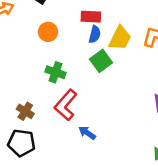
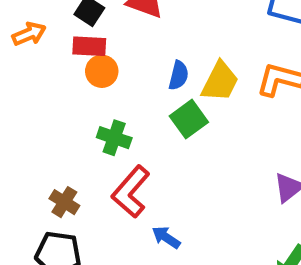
red rectangle: (91, 17) -> (89, 46), moved

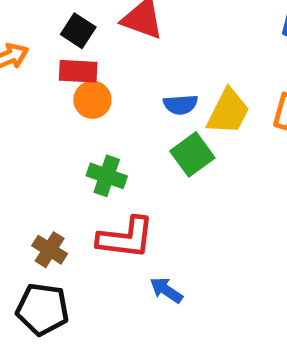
blue semicircle: (179, 75) -> (181, 105), turned 72
red L-shape: (131, 192) -> (126, 238), turned -124

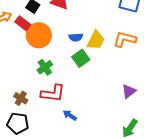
red rectangle: (78, 71) -> (23, 23), moved, turned 35
orange circle: (92, 100) -> (39, 35), size x1.6
green cross: (107, 176) -> (45, 67), turned 35

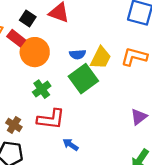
green square: (81, 58) -> (83, 79), size x1.4

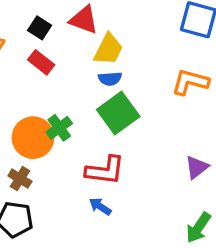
red rectangle: (16, 38) -> (41, 62), moved
orange circle: (35, 52) -> (33, 138), moved
yellow trapezoid: (101, 58) -> (108, 49), moved
red L-shape: (51, 119) -> (105, 170), moved

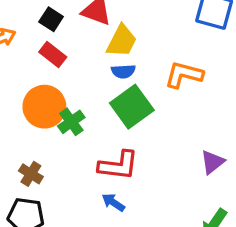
orange L-shape: (190, 82) -> (184, 75), moved
orange circle: (33, 138) -> (44, 107), moved

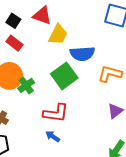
blue semicircle: (123, 71) -> (82, 54), moved, size x1.6
orange L-shape: (184, 75) -> (110, 74), moved

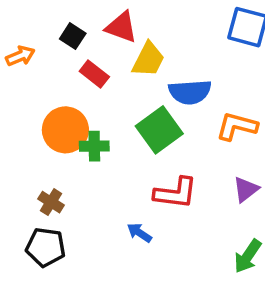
red rectangle: (14, 43) -> (94, 74), moved
green cross: (26, 85) -> (94, 146), turned 35
red L-shape: (56, 113) -> (175, 193), moved

